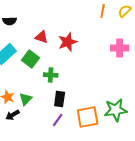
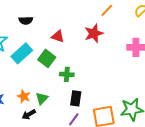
orange line: (103, 11) -> (107, 10), moved, turned 32
red star: (68, 42) -> (94, 33), moved

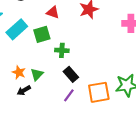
green square: (47, 58) -> (42, 34), turned 36
black rectangle: (76, 98) -> (71, 74), turned -49

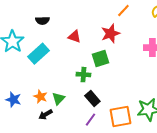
green square: (42, 34) -> (100, 59), moved

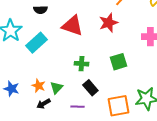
red triangle: (74, 37) -> (72, 26), size x1.6
green square: (100, 59) -> (118, 62), moved
purple line: (90, 120) -> (77, 107), moved, turned 56

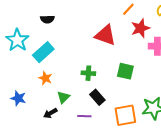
red star: (108, 23) -> (140, 28), moved
red triangle: (72, 26) -> (105, 35), moved
green square: (118, 62) -> (125, 71), turned 30
orange star: (38, 86) -> (45, 78), moved

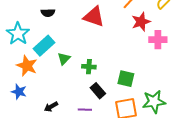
red triangle: (105, 35) -> (94, 17), moved
green square: (125, 71) -> (126, 79), moved
orange star: (45, 78) -> (27, 66), moved, size x1.5
green triangle: (63, 97) -> (64, 59), moved

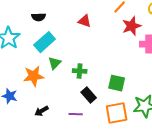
red triangle: (94, 17) -> (85, 21), size x0.6
cyan rectangle: (44, 46) -> (45, 42), moved
orange star: (27, 66) -> (34, 76), moved, turned -30

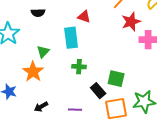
cyan rectangle: (45, 42) -> (71, 38), moved, turned -55
green triangle: (55, 63) -> (43, 52), moved
orange star: (34, 76) -> (33, 72), turned -30
black rectangle: (89, 95) -> (98, 91), moved

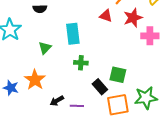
red triangle: (84, 17) -> (106, 16), moved
orange star: (33, 72) -> (35, 80), moved
black arrow: (41, 107) -> (57, 101), moved

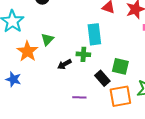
cyan rectangle: (73, 34) -> (94, 34), moved
orange star: (35, 80) -> (27, 51), moved
black arrow: (57, 101) -> (64, 64), moved

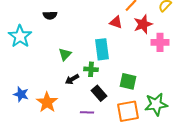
green triangle: (47, 39) -> (65, 54), moved
orange star: (27, 51) -> (47, 102), moved
black rectangle: (102, 78) -> (99, 93), moved

